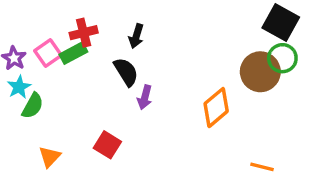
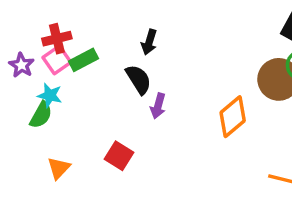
red cross: (84, 33) -> (57, 39), moved
cyan star: (19, 87) -> (50, 95), moved, turned -30

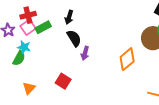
black arrow: (149, 42) -> (69, 17), moved

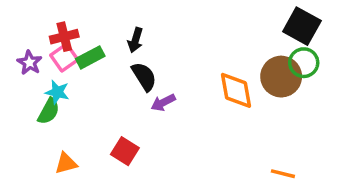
purple arrow: (85, 53) -> (163, 103), turned 48
orange diamond: (127, 59) -> (236, 90), moved, turned -60
orange triangle: (29, 88) -> (66, 163), turned 32

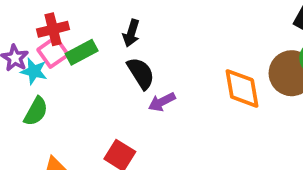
cyan star: (57, 92) -> (34, 71), moved

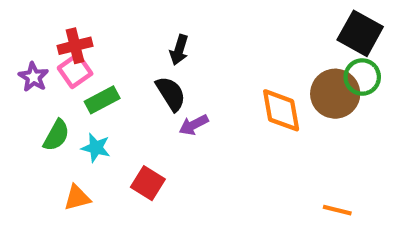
black arrow: (131, 33) -> (179, 50), moved
green rectangle: (82, 52) -> (102, 100), moved
cyan star: (34, 71) -> (96, 148), moved

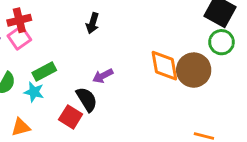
black semicircle: (171, 94) -> (87, 99), moved
brown circle: (335, 94) -> (194, 70), moved
green rectangle: (102, 100) -> (44, 71), moved

